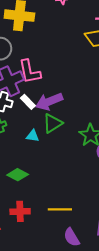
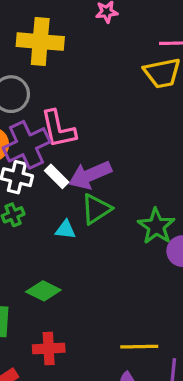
yellow line: (60, 209) -> (139, 347), moved

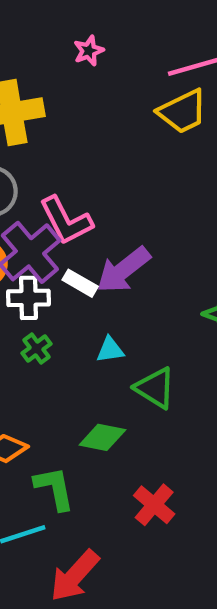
green triangle: (96, 209) -> (155, 388), moved, turned -40
red cross: (49, 348) -> (154, 505), moved, turned -32

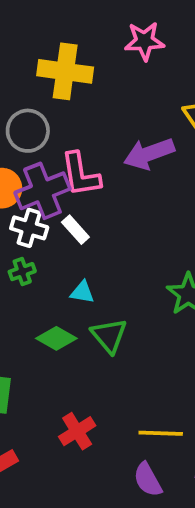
pink star: (89, 51) -> (144, 41), size x1.5
purple arrow: (123, 270) -> (149, 154), moved
green diamond: (102, 437) -> (56, 338), moved

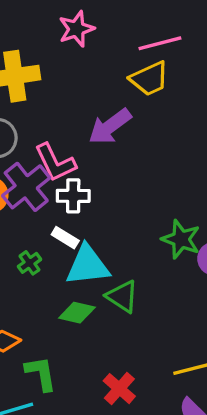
white cross: (29, 228) -> (73, 196), moved
white rectangle: (75, 230) -> (65, 238), moved
cyan triangle: (82, 292) -> (88, 265), size x2.0

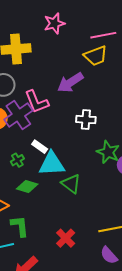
white cross: (73, 196) -> (86, 120), moved
green diamond: (77, 313) -> (27, 187), moved

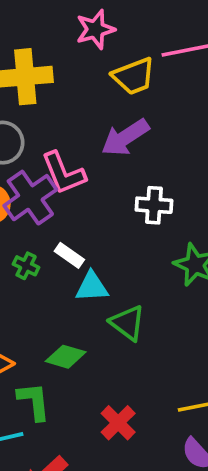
yellow trapezoid: (96, 56) -> (134, 76), moved
green cross: (17, 160) -> (26, 266), moved, turned -32
cyan triangle: (52, 164) -> (92, 287), size x0.7
green diamond: (27, 187) -> (66, 357), moved

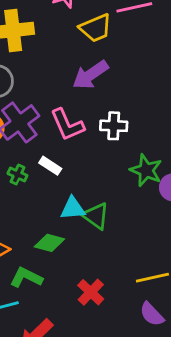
pink L-shape: (63, 173) -> (67, 125), moved
cyan triangle: (92, 287) -> (73, 208), moved
green L-shape: (34, 401) -> (26, 277), turned -56

